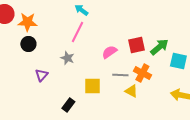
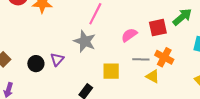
black circle: (28, 44) -> (36, 64), moved
green arrow: (159, 47) -> (182, 17), moved
gray star: (67, 58) -> (85, 41), size x1.5

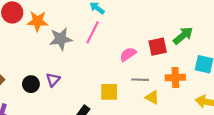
gray star: (85, 41) -> (61, 39), moved, turned -30
orange cross: (164, 57) -> (175, 77), moved, turned -30

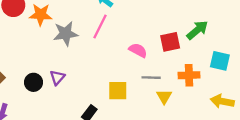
pink semicircle: (128, 54) -> (138, 50), turned 63
yellow triangle: (152, 97) -> (164, 97), turned 32

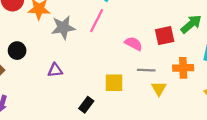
purple triangle: (57, 78) -> (55, 70), turned 42
black circle: (33, 82) -> (17, 51), moved

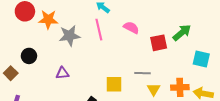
pink line: (97, 21) -> (99, 30), turned -40
pink semicircle: (134, 44) -> (131, 28), moved
orange cross: (183, 68) -> (180, 87), moved

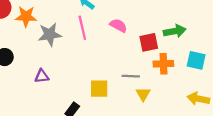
green arrow: (182, 33) -> (175, 31), turned 30
orange cross: (180, 87) -> (163, 64), moved

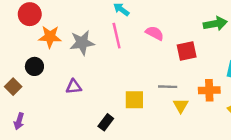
orange star: (26, 16) -> (50, 37), moved
green arrow: (175, 31) -> (215, 24), moved
orange cross: (163, 64) -> (209, 90), moved

